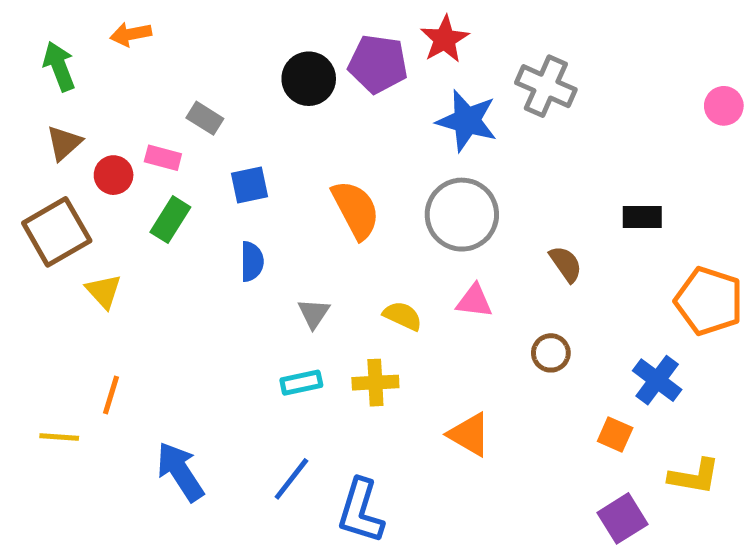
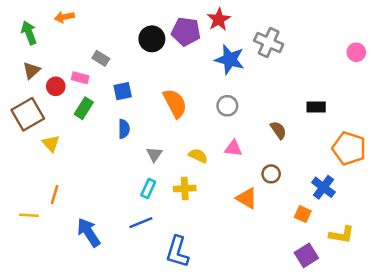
gray circle: (462, 215) -> (227, 106), size x0.6
cyan rectangle: (301, 383) -> (148, 189), turned -54
orange triangle: (469, 434) -> (247, 198), moved
blue line: (291, 479) -> (141, 223), moved, turned 30

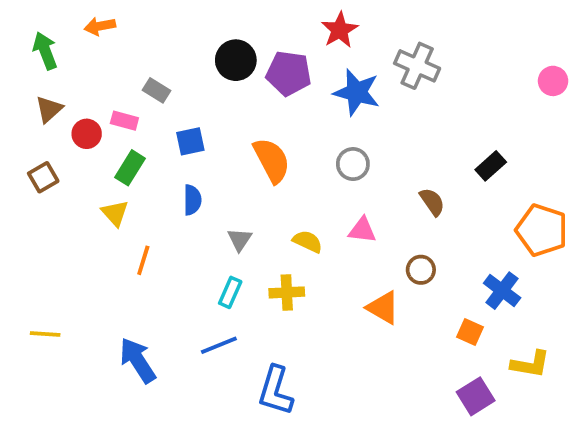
purple pentagon: (186, 32) -> (289, 73), moved
black rectangle: (316, 107) -> (491, 166), turned -42
brown square: (28, 114) -> (43, 177), size x0.6
yellow triangle: (51, 143) -> (115, 213), moved
orange line: (55, 195) -> (143, 260), moved

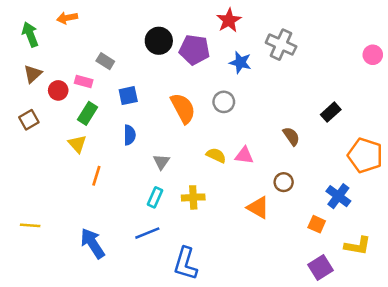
blue star: (357, 92) -> (240, 62), size x0.7
gray circle: (353, 164) -> (224, 102), moved
yellow semicircle: (308, 241) -> (216, 155), moved

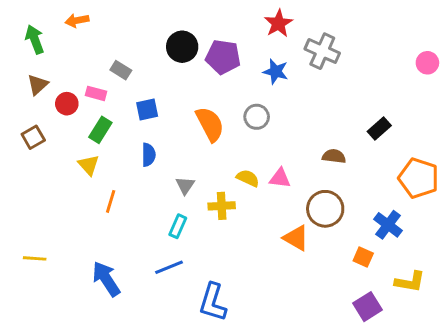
red star: (229, 20) -> (279, 23), moved
brown semicircle: (291, 136) -> (334, 156), turned -48
brown circle: (284, 182) -> (325, 209), size x1.6
yellow cross: (193, 197) -> (222, 206), moved

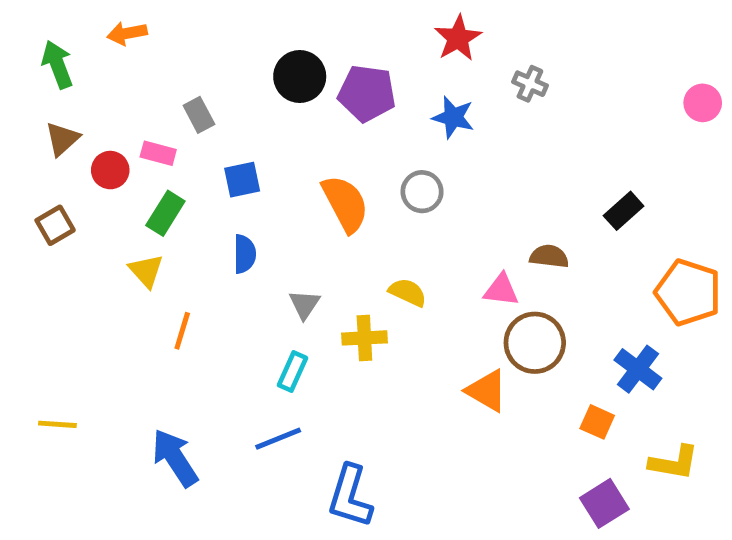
gray cross: (322, 51) -> (530, 84), size x0.6
gray rectangle: (121, 70) -> (199, 115), turned 30
pink triangle: (280, 178) -> (501, 290), moved

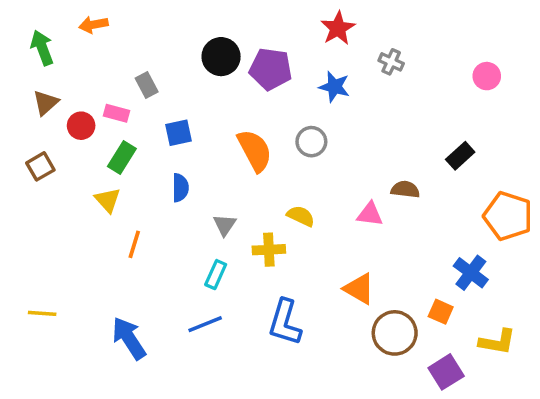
pink circle: (703, 103) -> (487, 76), moved
brown circle: (535, 343) -> (395, 333), moved
blue L-shape: (350, 496) -> (285, 322), moved

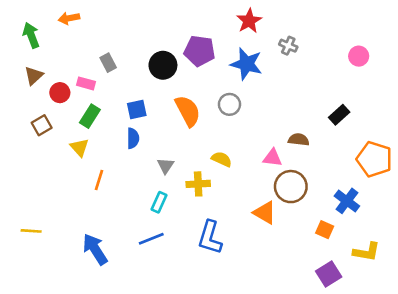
black circle: (221, 57) -> (163, 65), moved
blue star: (334, 87) -> (246, 64), size x1.4
blue square: (179, 133) -> (137, 110), moved
brown square: (40, 166) -> (42, 125), moved
brown circle: (395, 333) -> (291, 187), moved

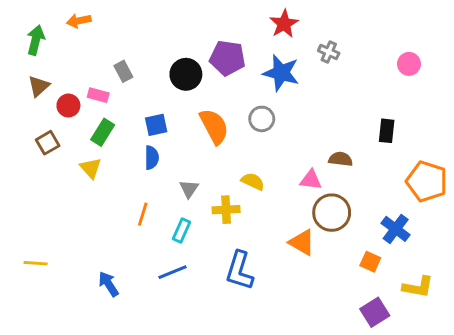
green arrow: (31, 35) -> (36, 40), turned 35
black rectangle: (339, 115) -> (387, 131), turned -42
orange line: (99, 180) -> (143, 214), moved
blue arrow: (95, 249) -> (109, 284), size x0.7

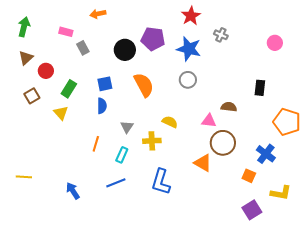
orange arrow: (79, 21) -> (98, 14), moved
pink rectangle: (98, 95) -> (66, 32), moved
gray circle: (262, 119) -> (188, 80), moved

